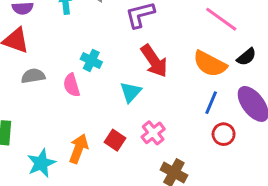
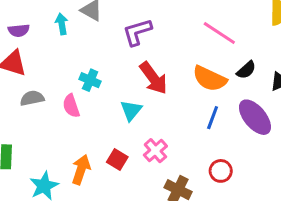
red circle: (224, 134) -> (221, 171), moved

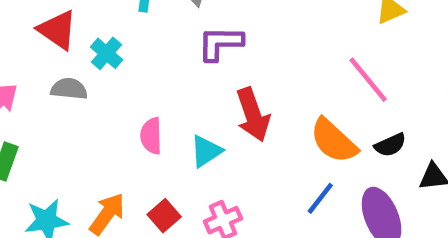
purple L-shape: (137, 32) -> (220, 43), moved
cyan cross: (90, 80) -> (107, 53), moved
pink semicircle: (71, 106) -> (151, 136), moved

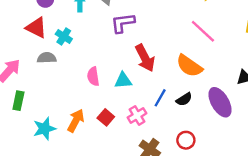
black semicircle: (390, 145) -> (184, 99), moved
cyan triangle: (206, 151) -> (123, 80), turned 36
blue line: (320, 198) -> (160, 98), moved

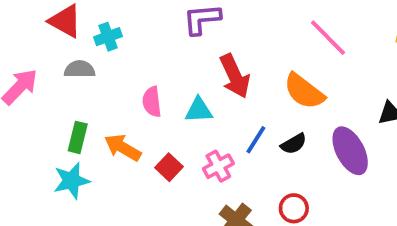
cyan cross: (64, 36) -> (108, 37), turned 35
green rectangle: (18, 101) -> (78, 137), moved
orange arrow: (76, 121) -> (123, 148), moved, turned -90

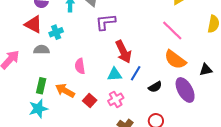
orange semicircle: (304, 91) -> (175, 60), moved
cyan triangle: (199, 110) -> (115, 74), moved
blue line: (256, 140) -> (136, 73), moved

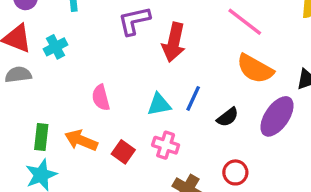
gray semicircle: (41, 50) -> (18, 75), moved
red arrow: (123, 52) -> (174, 42), moved, turned 45
purple ellipse: (185, 90) -> (277, 116), turned 70
pink cross: (116, 99) -> (166, 145), turned -35

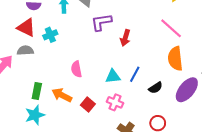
red arrow: (174, 42) -> (125, 38), size x0.7
orange semicircle: (255, 69) -> (175, 59), turned 50

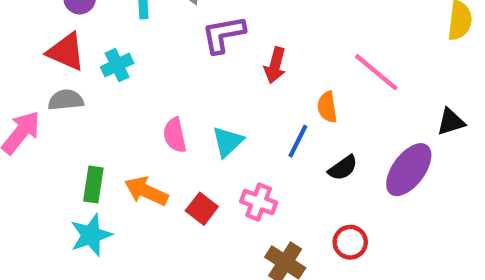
pink line: (171, 28) -> (376, 72), moved
orange semicircle: (175, 59) -> (327, 107), moved, size x0.6
cyan triangle: (113, 76) -> (228, 142), moved, turned -35

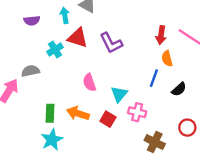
purple L-shape: (223, 34) -> (111, 43), moved, turned -100
red triangle: (66, 52) -> (78, 38), moved
red arrow: (275, 65) -> (161, 35), moved
cyan triangle: (228, 142) -> (119, 94), moved

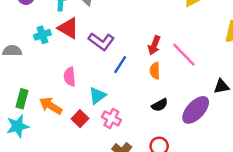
purple L-shape: (111, 43) -> (101, 41), turned -40
blue line: (154, 78) -> (120, 65), moved

